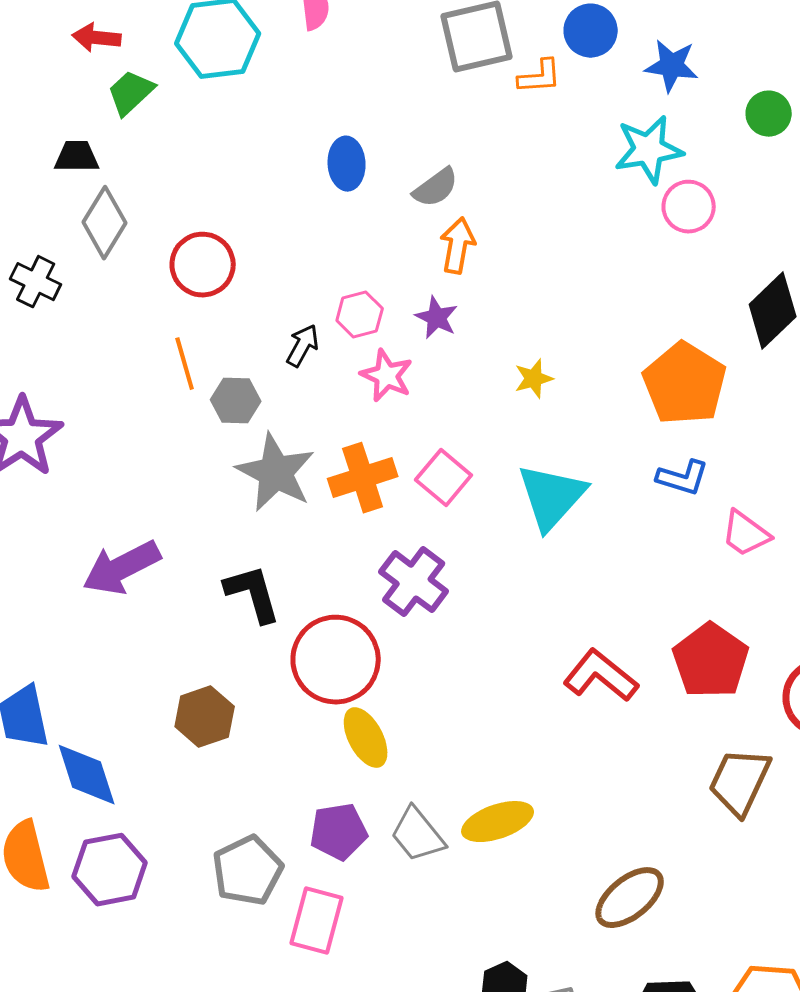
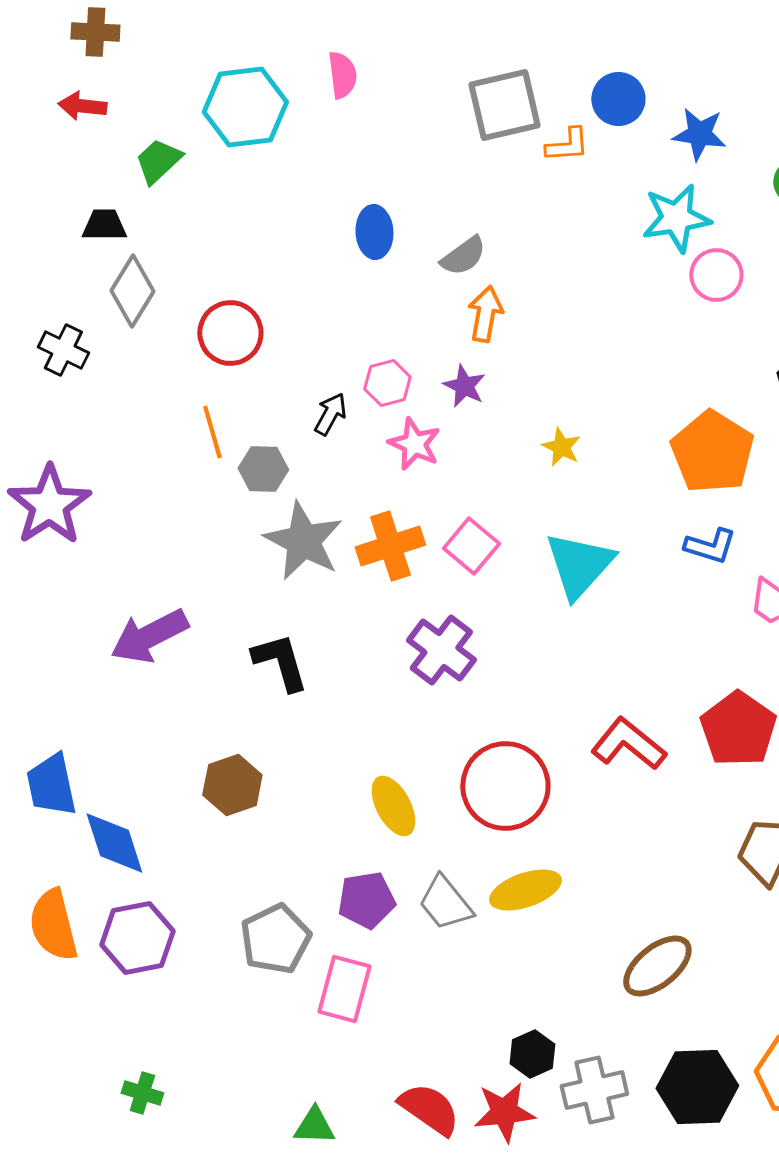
red arrow: (97, 38) -> (82, 106), moved
yellow star: (534, 379) -> (561, 447), turned -30
red circle: (336, 660) -> (505, 786), moved

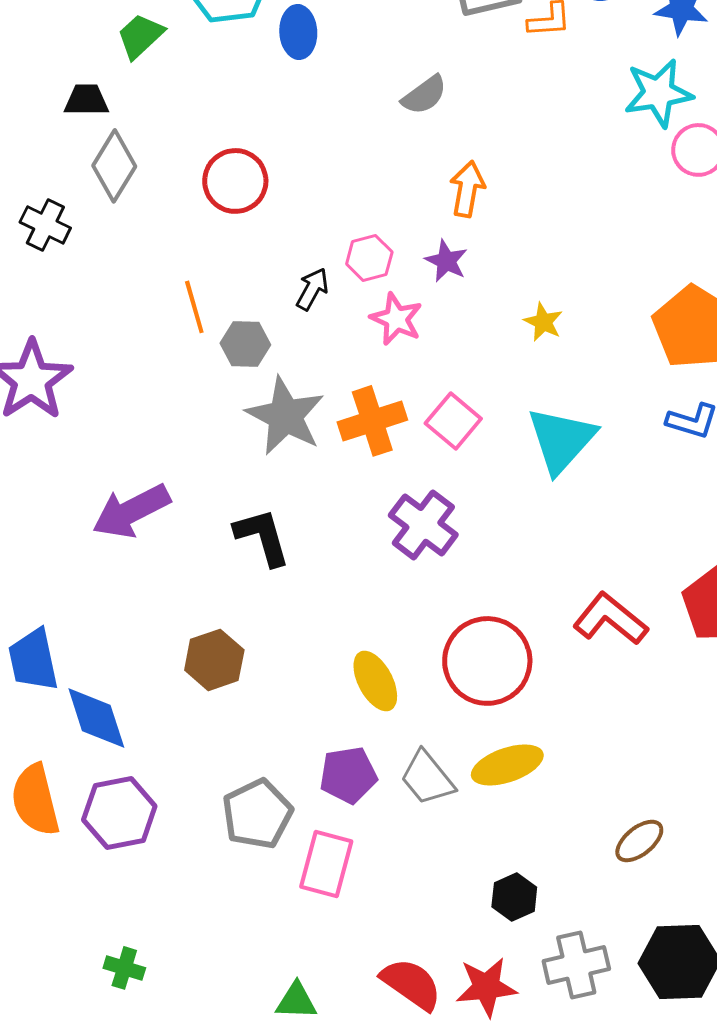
blue ellipse: (374, 232) -> (298, 32), moved
gray semicircle: (463, 256) -> (424, 95), moved
red circle: (230, 333) -> (235, 181), moved
brown ellipse: (657, 966) -> (639, 841), size x0.7
black hexagon: (532, 1054) -> (514, 897), moved

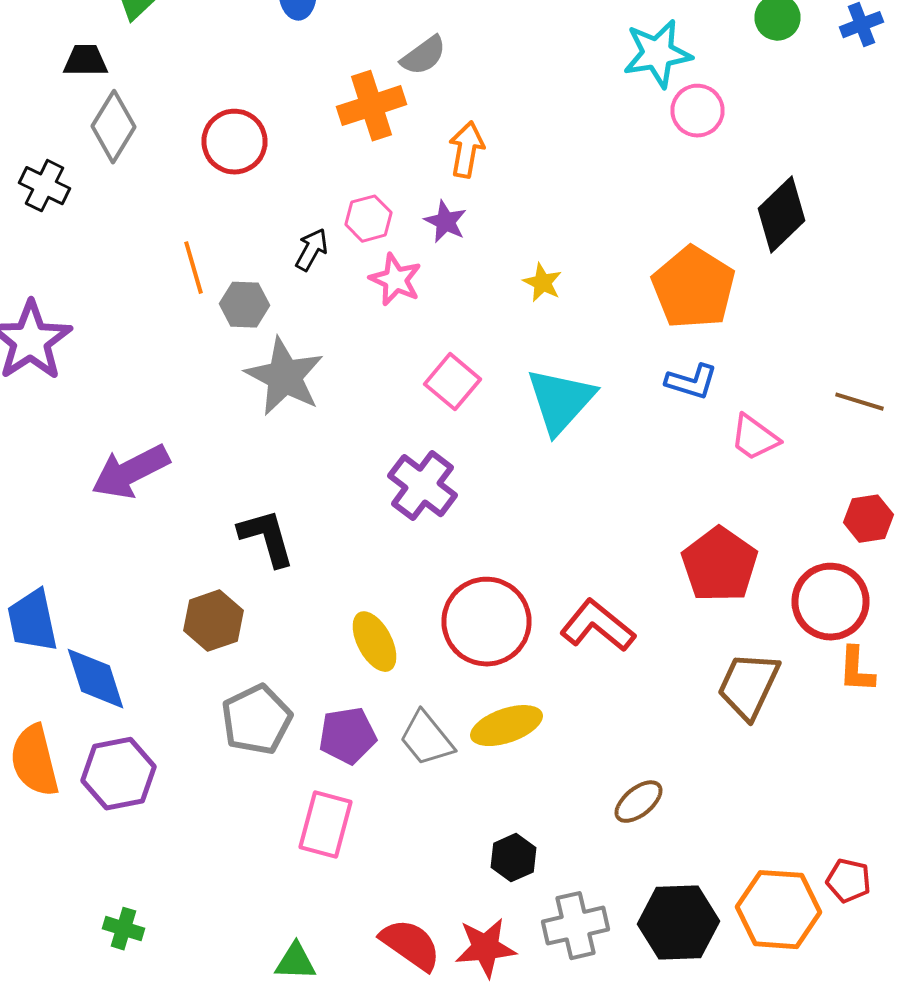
orange cross: (372, 421) -> (372, 106), moved
black L-shape: (262, 537) -> (266, 538), moved
red L-shape: (610, 619) -> (598, 626), moved
gray pentagon: (257, 814) -> (256, 720), moved

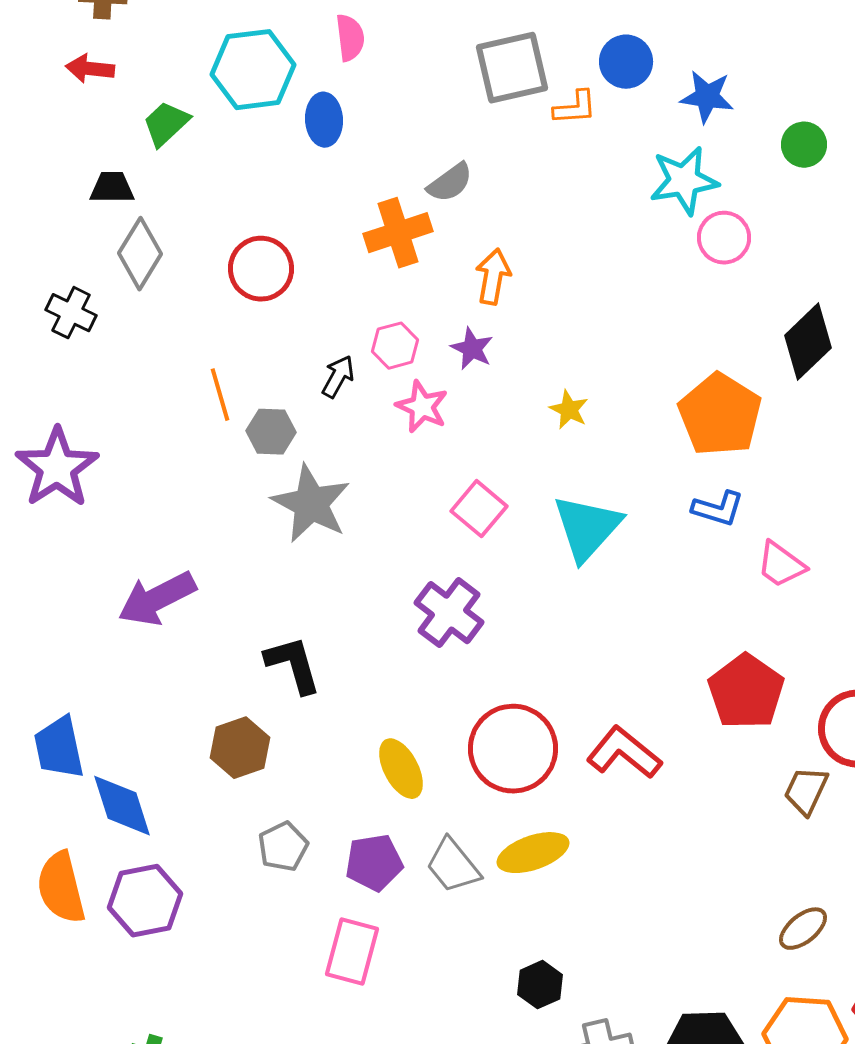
brown trapezoid: (748, 686) -> (806, 791), moved, size x0.7
gray pentagon: (256, 720) -> (283, 847), size x0.7
brown ellipse: (638, 802) -> (803, 929), moved

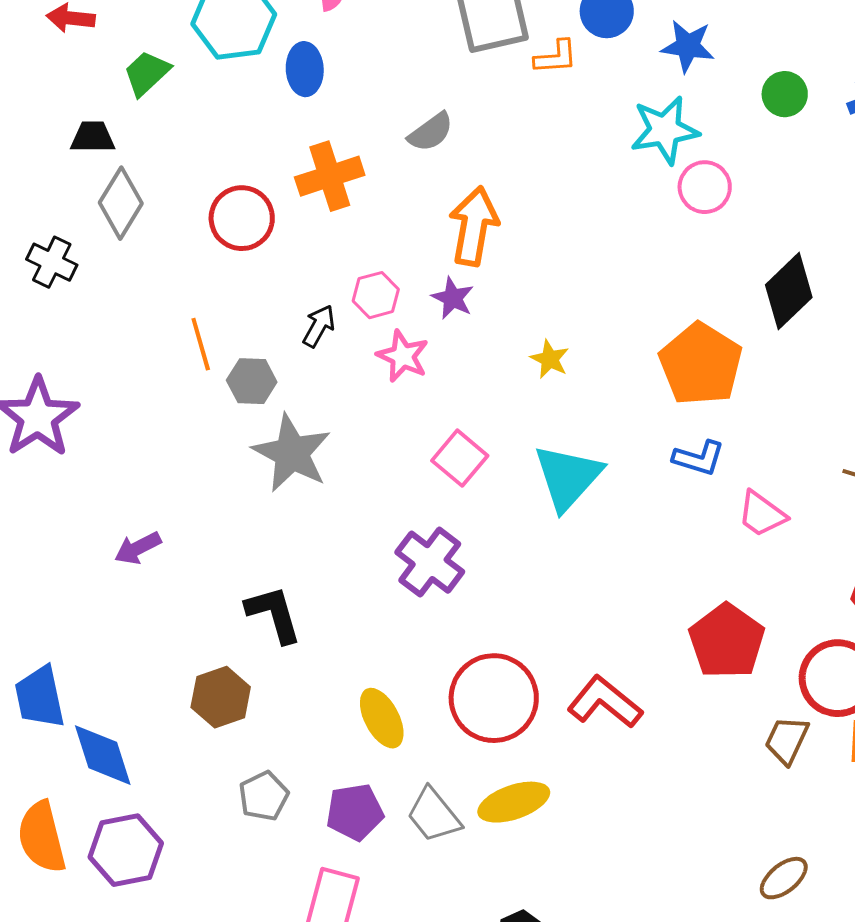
orange cross: (398, 233) -> (330, 176), moved
orange arrow: (493, 277) -> (474, 226), size x1.4
purple arrow: (157, 599) -> (138, 548), size x0.6

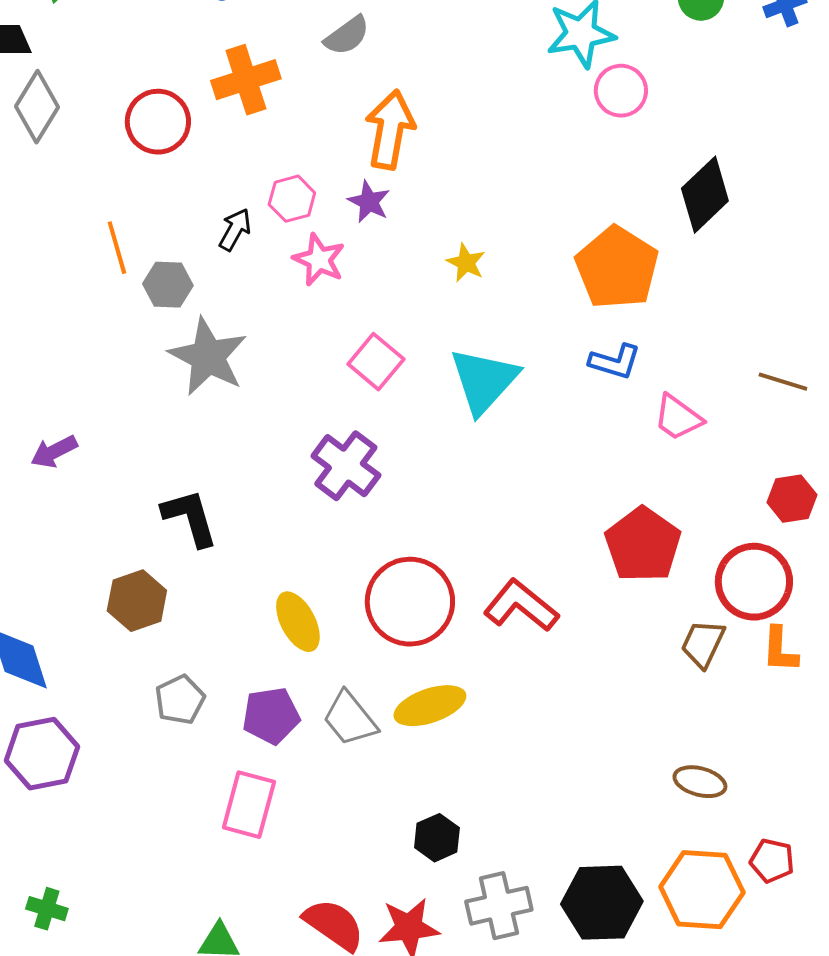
brown ellipse: (784, 878) -> (700, 782), turned 54

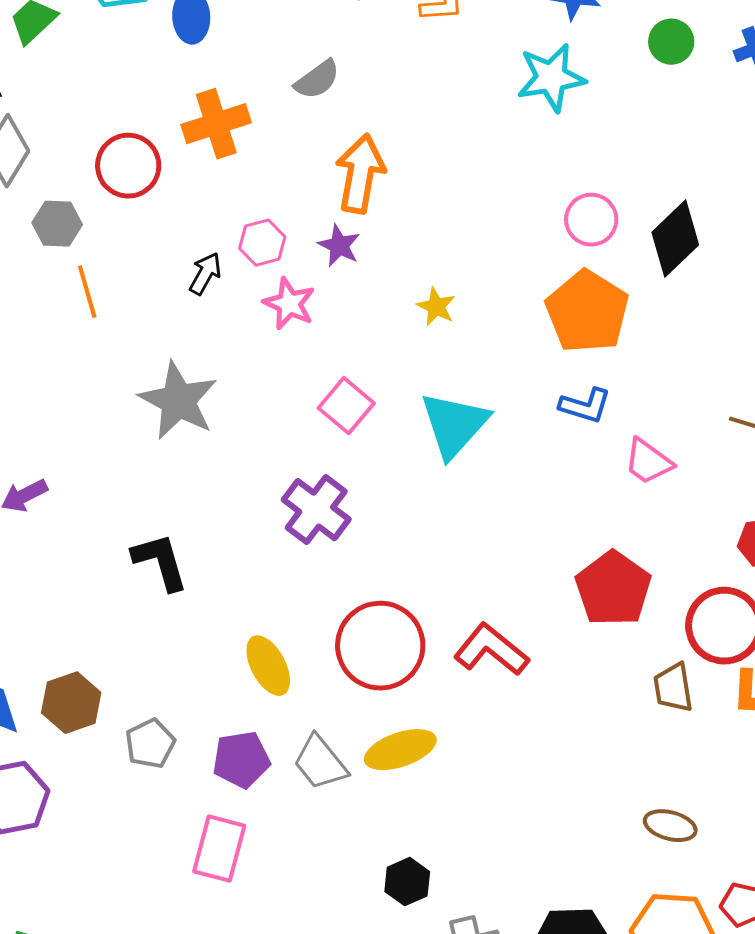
pink circle: (621, 91) -> (591, 220), moved
gray hexagon: (168, 285) -> (57, 224), moved
brown hexagon: (137, 601) -> (71, 703), moved
brown trapezoid: (703, 644) -> (673, 688), turned -34

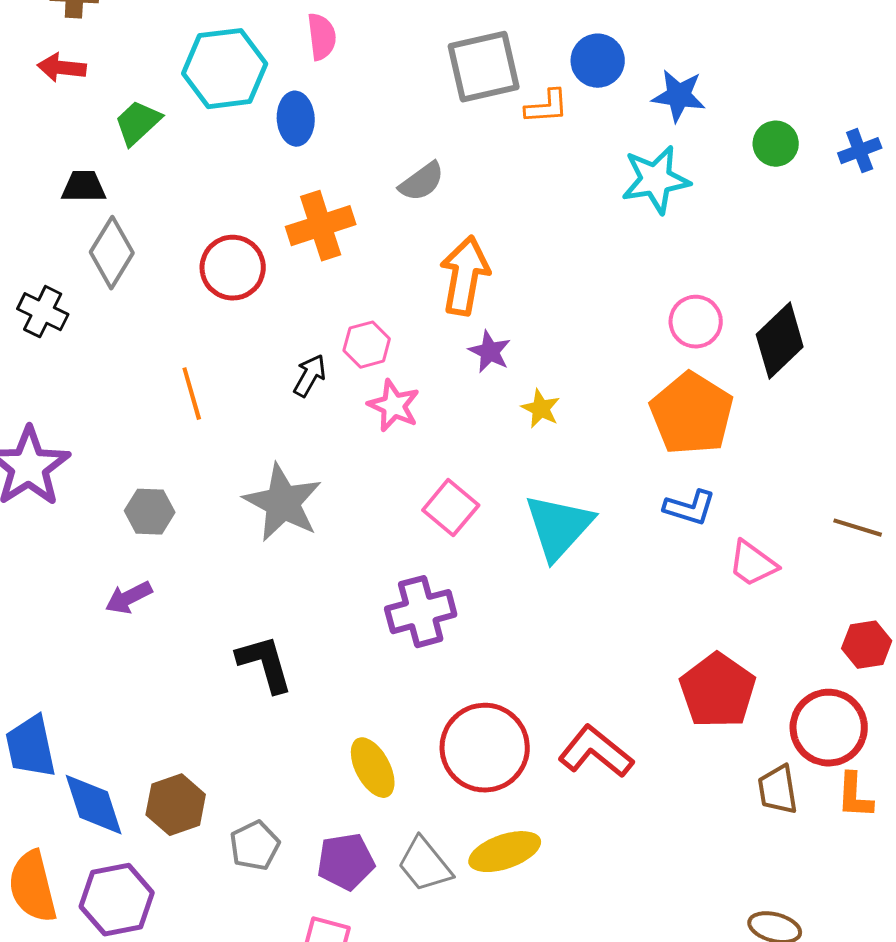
gray hexagon: (57, 224) -> (150, 512), moved
purple star: (339, 246) -> (490, 352), moved
purple cross: (316, 510) -> (421, 612), turned 38

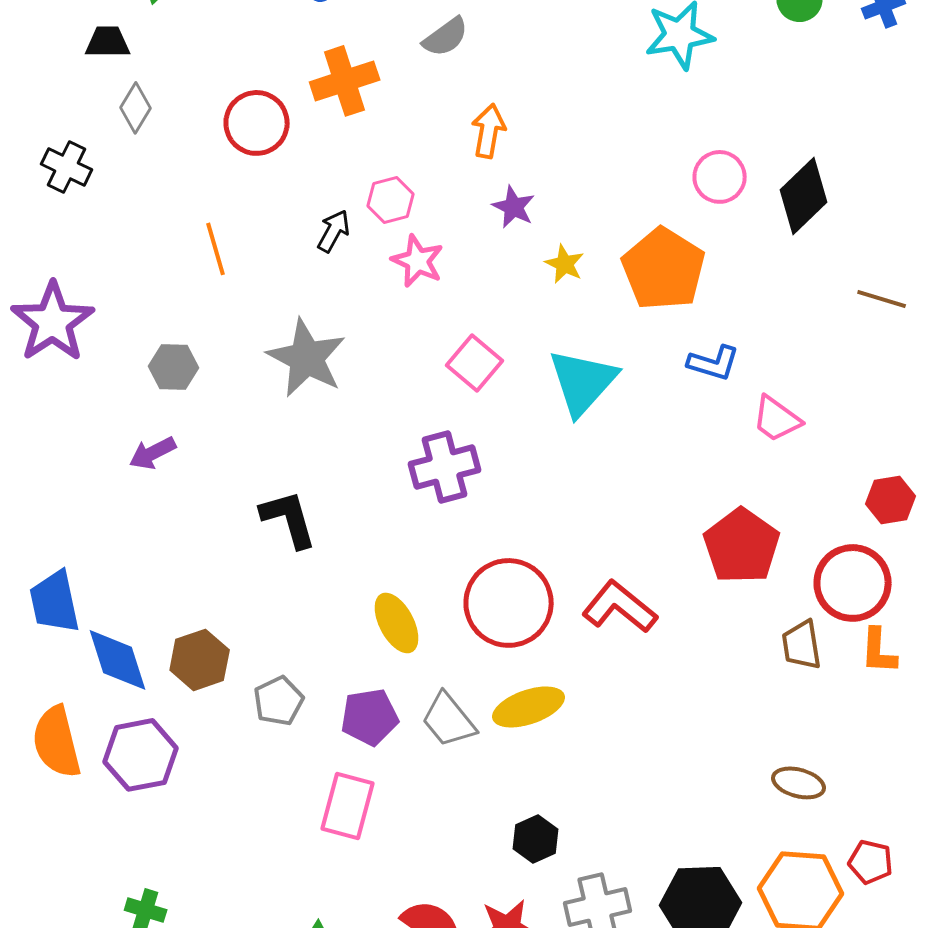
gray diamond: (112, 253) -> (136, 108), size x0.7
orange arrow: (465, 276) -> (489, 131), size x0.7
orange pentagon: (692, 414) -> (664, 269), moved
brown line: (858, 528) -> (882, 299), moved

